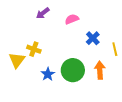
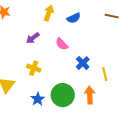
pink semicircle: (72, 19) -> (62, 44), turned -112
yellow cross: (34, 49) -> (34, 68), moved

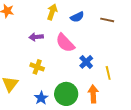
brown line: (112, 16) -> (107, 20), moved
purple arrow: (33, 38) -> (36, 37), turned 32
pink semicircle: (62, 44) -> (65, 43), size x1.5

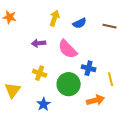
blue cross: (86, 62) -> (89, 68), turned -32
green circle: (66, 94) -> (69, 84), moved
orange arrow: (93, 94) -> (96, 100), turned 78

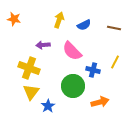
yellow cross: (40, 73) -> (29, 68), moved, size x1.5
yellow line: (111, 79) -> (115, 62), moved, turned 40
yellow triangle: (13, 90) -> (31, 92), moved

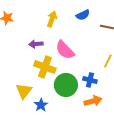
blue semicircle: (84, 25) -> (83, 15), moved
yellow cross: (29, 68) -> (45, 67), moved
blue cross: (93, 70) -> (90, 80), moved

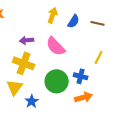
blue semicircle: (83, 15) -> (74, 21), moved, turned -32
yellow arrow: (52, 19) -> (53, 15), moved
yellow cross: (45, 67) -> (24, 63), moved

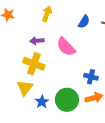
yellow arrow: (53, 15) -> (47, 14), moved
green circle: (57, 81) -> (67, 100), moved

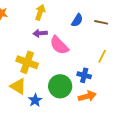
purple arrow: (37, 41) -> (40, 33), moved
yellow triangle: (25, 88) -> (18, 86), turned -36
green circle: (67, 100) -> (60, 86), moved

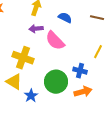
blue semicircle: (77, 20) -> (65, 18), moved, turned -96

